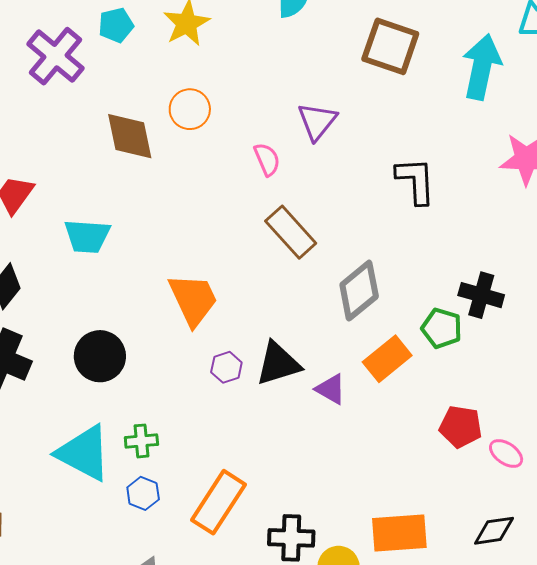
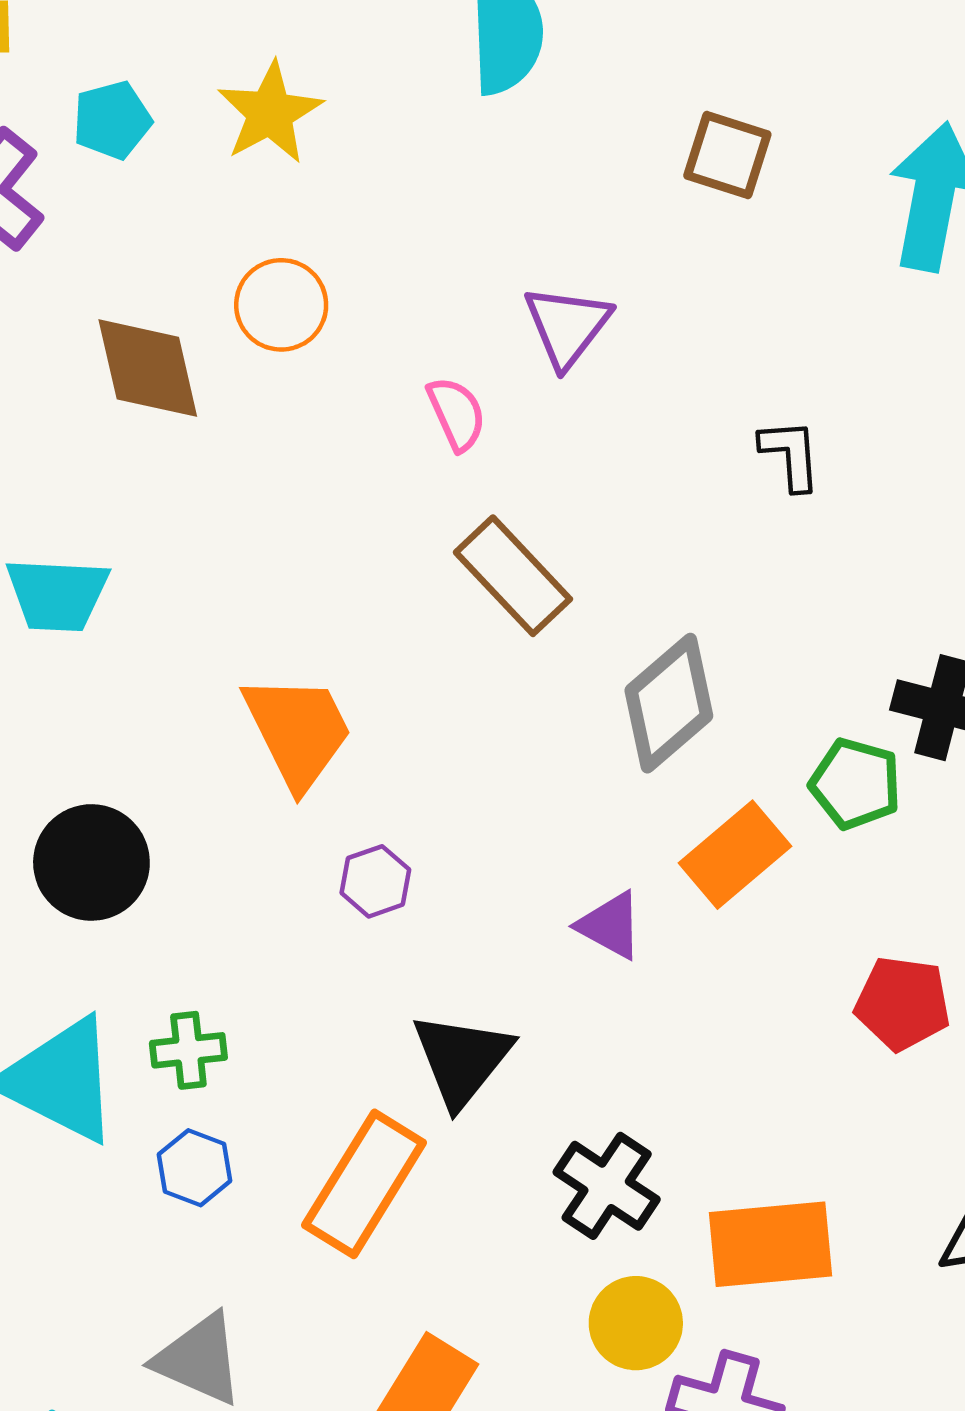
brown square: (390, 46) -> (727, 155), size x0.7
black L-shape: (416, 181) -> (790, 455), size x0.7
black triangle: (278, 364) -> (462, 1059), moved, turned -33
black cross: (291, 538) -> (607, 1186), moved, turned 33

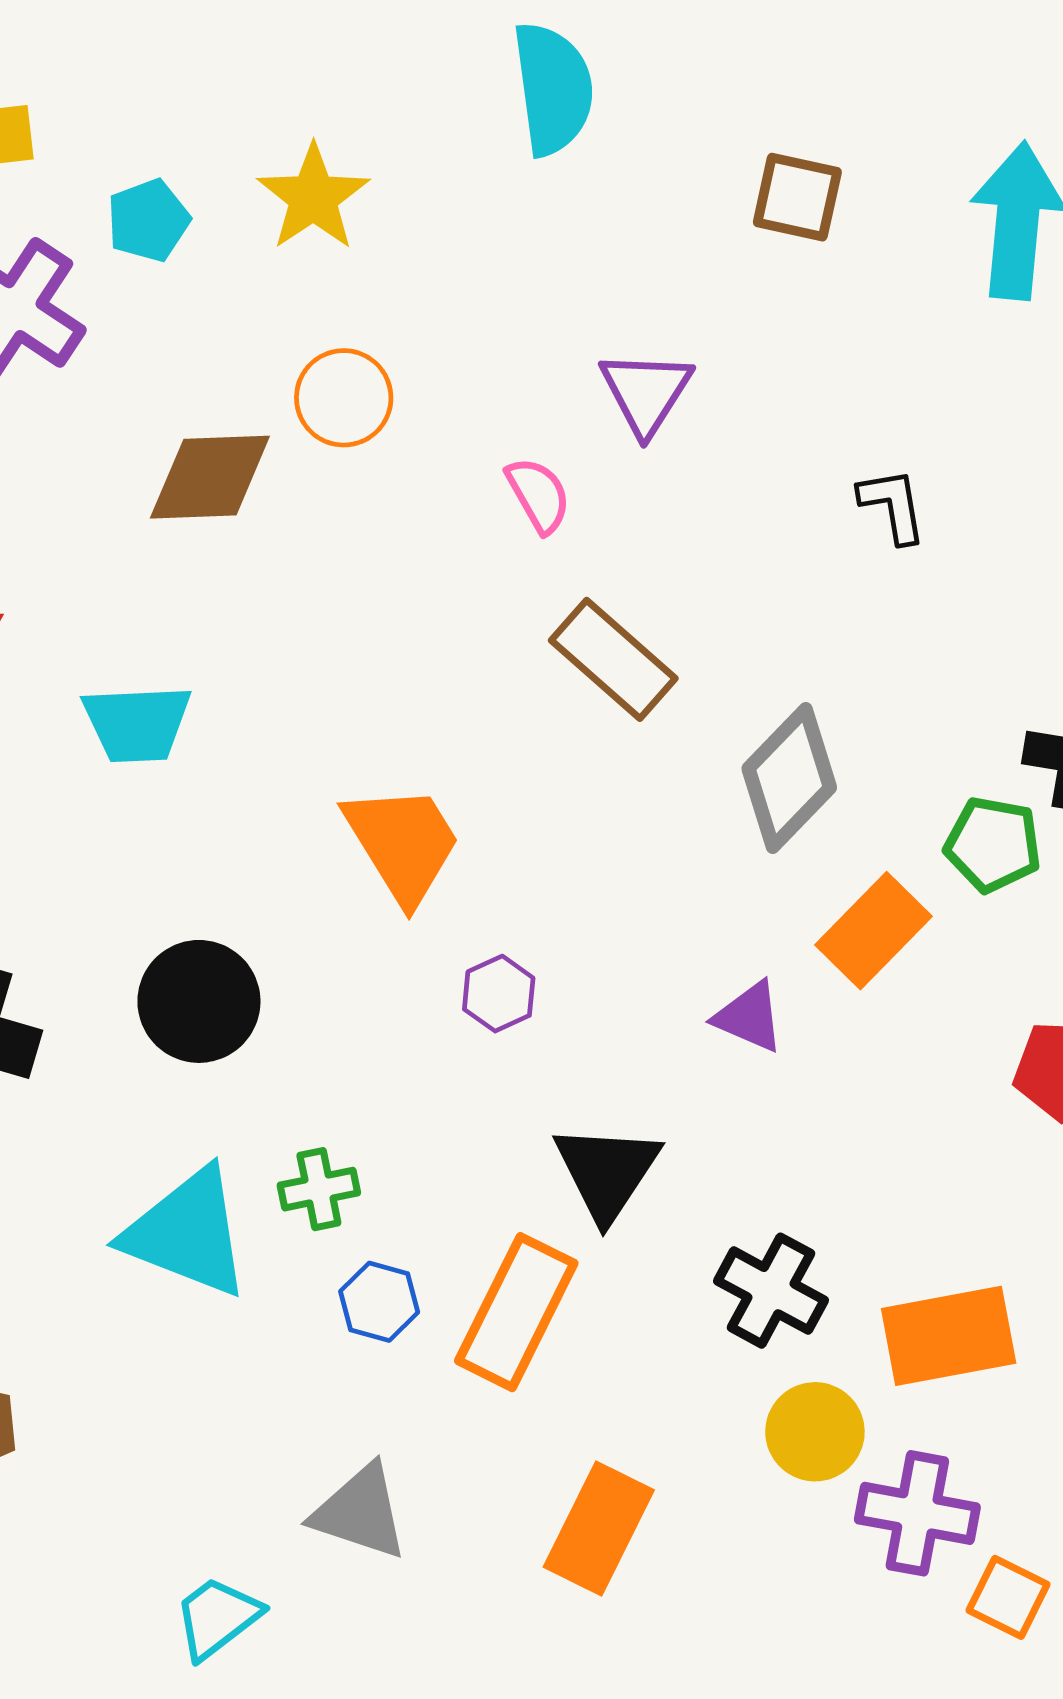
brown diamond: (148, 368) -> (210, 477), turned -74
blue hexagon: (195, 1168) -> (379, 1302), moved

